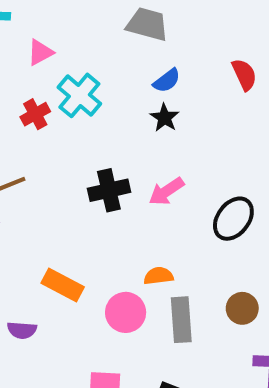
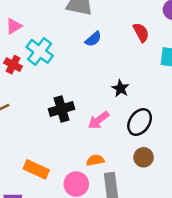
red cross: (35, 114) -> (13, 65), turned -30
black star: (165, 118) -> (120, 88), moved
pink arrow: (166, 191) -> (98, 120), moved
brown circle: (242, 308) -> (144, 157), moved

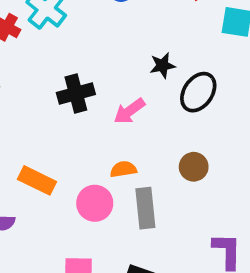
black star: (120, 88) -> (163, 66), turned 30
black ellipse: (140, 122) -> (198, 92), moved

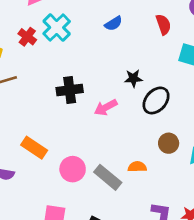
brown circle: (194, 167) -> (169, 143), moved
orange semicircle: (123, 169) -> (137, 167), moved
gray rectangle: (145, 208) -> (108, 177), turned -52

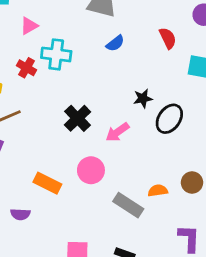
cyan cross: (57, 28) -> (56, 54), turned -32
black cross: (70, 90) -> (77, 118), turned -30
brown circle: (169, 143) -> (192, 182), moved
pink circle: (73, 169) -> (91, 170), moved

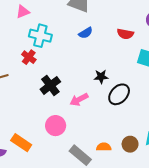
red semicircle: (168, 38) -> (125, 34), turned 119
red cross: (27, 68) -> (29, 57), moved
orange rectangle: (47, 183) -> (21, 143), moved

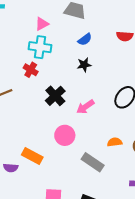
pink triangle: (23, 12) -> (42, 24), moved
black star: (101, 77) -> (84, 65), moved
orange semicircle: (104, 147) -> (115, 142), moved

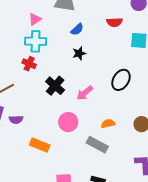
orange semicircle: (115, 142) -> (108, 124), moved
purple semicircle: (11, 168) -> (16, 120), moved

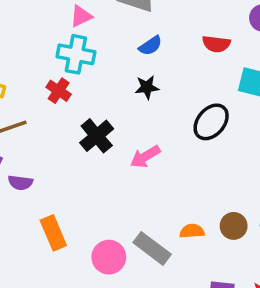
black ellipse: (121, 80) -> (211, 122), moved
pink circle: (68, 122) -> (109, 257), moved
orange semicircle: (108, 124) -> (192, 231), moved
orange rectangle: (40, 145) -> (53, 233), turned 36

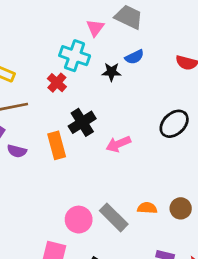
pink triangle: (81, 16) -> (95, 28), moved, turned -36
black star: (147, 87) -> (111, 72), moved
orange rectangle: (53, 233) -> (57, 145), moved

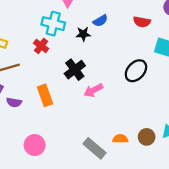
black cross: (82, 122) -> (75, 70), moved
pink circle: (79, 220) -> (35, 145), moved

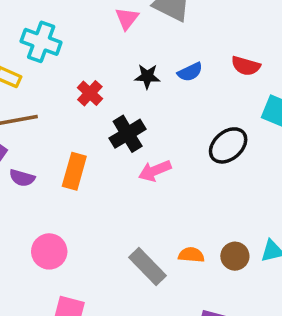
blue semicircle: (100, 21) -> (190, 72), moved
cyan cross: (53, 24) -> (41, 42), moved
red cross: (41, 46) -> (90, 93), moved
orange rectangle: (45, 95) -> (74, 171), turned 30

